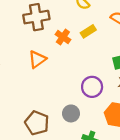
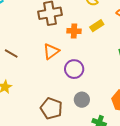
orange cross: (63, 37) -> (74, 31), turned -32
purple circle: (92, 87) -> (74, 69), moved

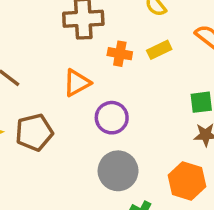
gray circle: (82, 100) -> (118, 171), size x1.5
brown pentagon: (51, 108) -> (34, 132), moved, turned 30

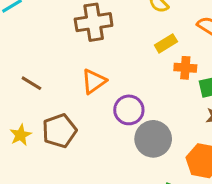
orange cross: (120, 54) -> (185, 68), moved
gray circle: (118, 171) -> (153, 139), moved

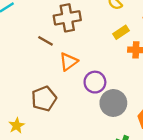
brown line: (31, 83) -> (45, 41), moved
yellow star: (21, 135) -> (17, 126), moved

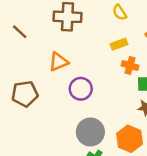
brown line: (45, 41) -> (20, 32), moved
gray circle: (113, 103) -> (90, 132), moved

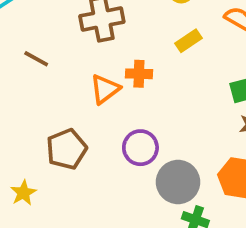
orange cross: (130, 66) -> (139, 74), moved
purple circle: (81, 89) -> (140, 148), moved

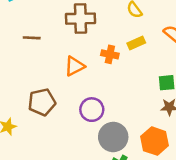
brown line: (36, 59) -> (32, 38), turned -36
orange cross: (139, 74) -> (110, 54), moved

